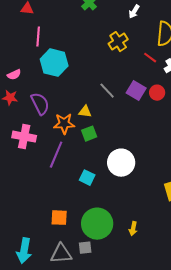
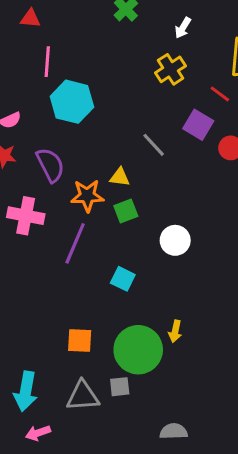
white arrow: (134, 12) -> (183, 28), moved
purple square: (136, 91) -> (198, 125), moved
white circle: (121, 163) -> (175, 240), moved, size x0.7
yellow arrow: (133, 229) -> (175, 331), moved

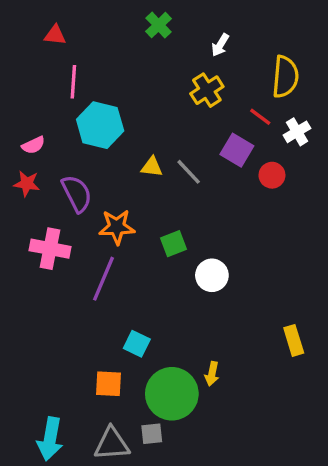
yellow triangle: (120, 177) -> (152, 167), moved
green square: (126, 211) -> (174, 244), moved
cyan square: (123, 279) -> (137, 344), moved

